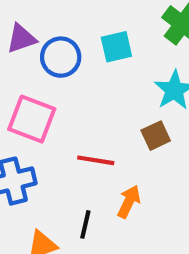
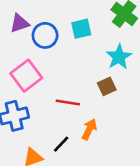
pink square: (32, 119) -> (26, 76), turned 32
black line: (85, 224) -> (61, 144), turned 30

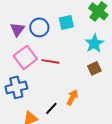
purple triangle: (20, 23) -> (17, 29), moved, turned -35
brown square: (107, 86) -> (94, 68), moved
red line: (68, 103) -> (50, 61), moved

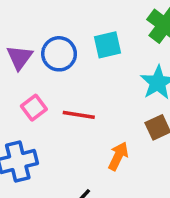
pink square: (25, 57) -> (34, 108), size x0.6
orange arrow: (72, 97) -> (118, 156), moved

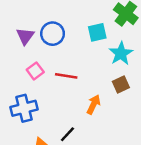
cyan square: (107, 45) -> (97, 32), moved

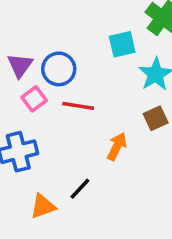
blue circle: (53, 34) -> (59, 69), moved
purple triangle: (25, 36) -> (20, 65), moved

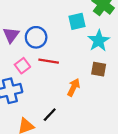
pink square: (34, 99) -> (22, 66), moved
brown square: (156, 118) -> (99, 69), turned 35

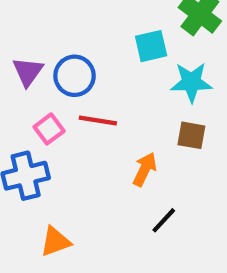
cyan star: (99, 41) -> (191, 82), turned 30
black line: (50, 115) -> (164, 220), moved

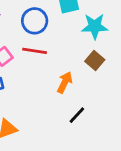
blue circle: (75, 76) -> (35, 21), moved
brown square: (191, 135) -> (95, 60), turned 30

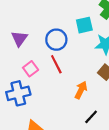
red line: (35, 51) -> (56, 64), turned 54

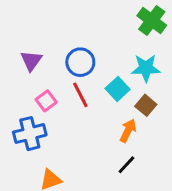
cyan square: (84, 25) -> (118, 89), moved, turned -30
orange arrow: (81, 90) -> (128, 131), moved

